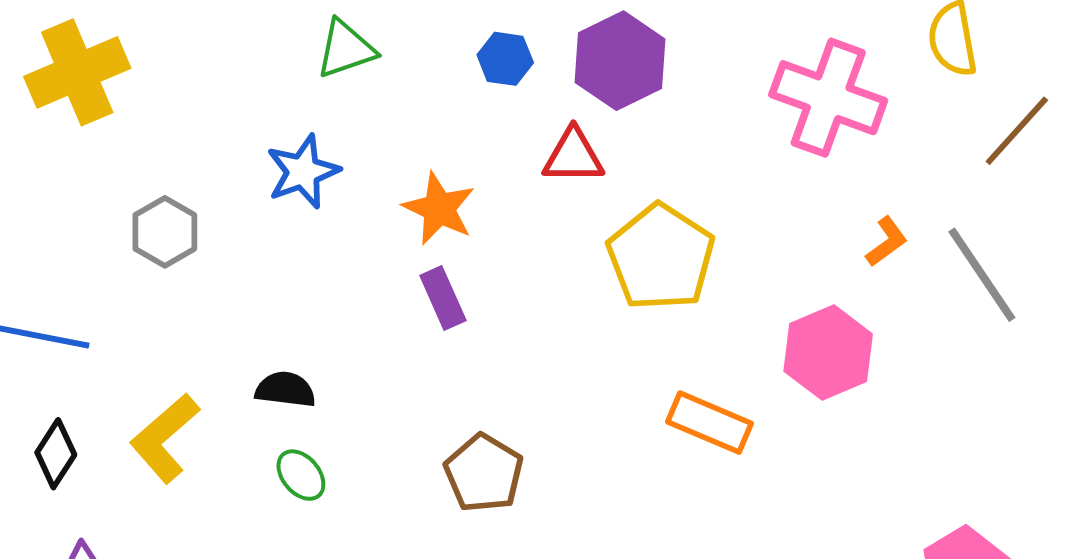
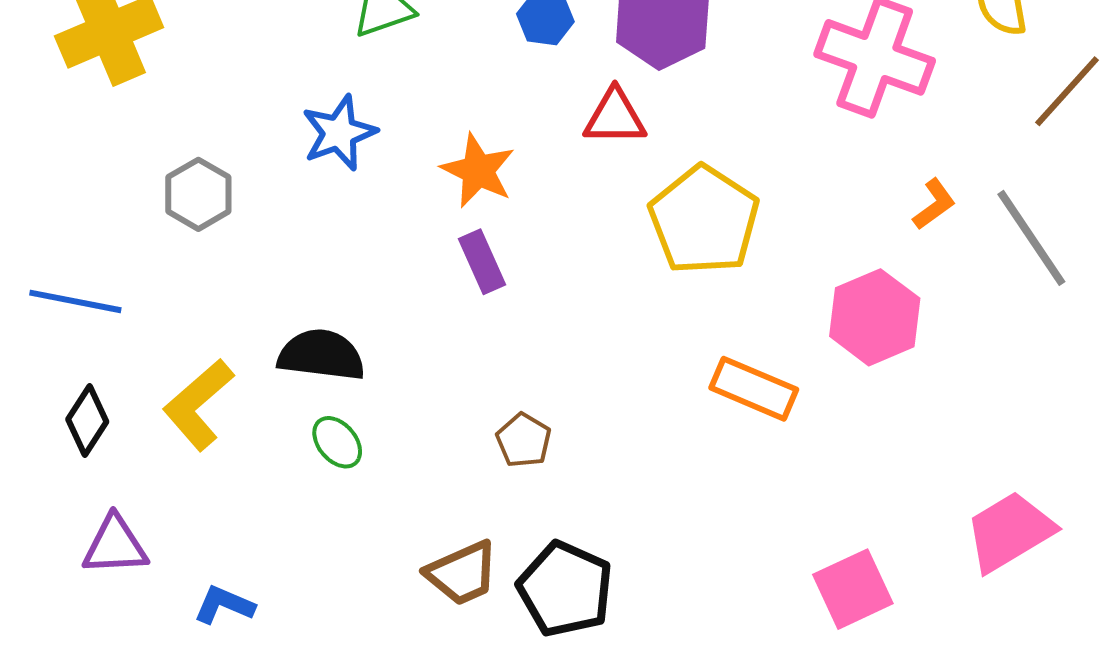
black semicircle: (285, 389) -> (321, 355), size x1.4
brown pentagon: (484, 473) -> (524, 440), size x0.7

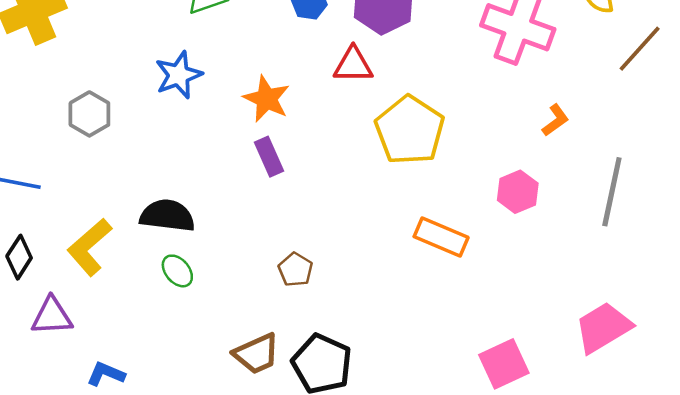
gray line: (1031, 238) -> (612, 192), moved, turned 46
pink hexagon: (875, 317) -> (518, 192), size x0.7
purple triangle: (115, 545) -> (52, 316), moved

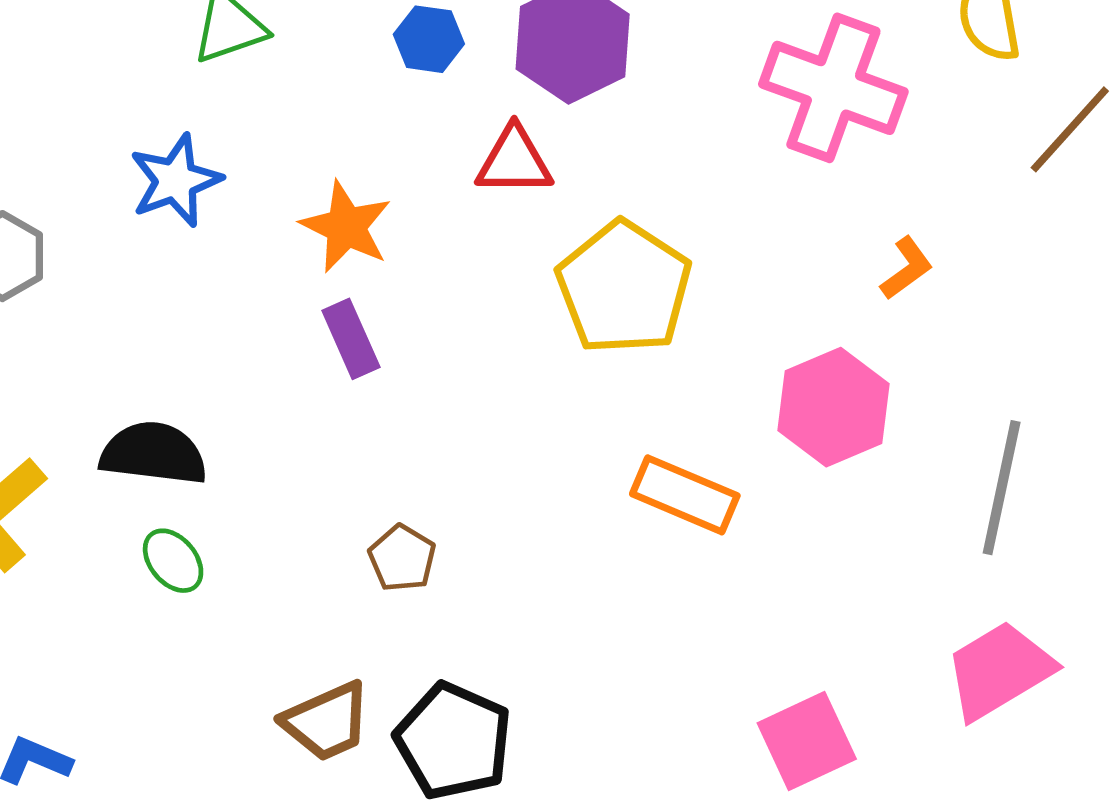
pink hexagon: (518, 192) -> (833, 407), size x1.4
gray line: (612, 192) -> (1002, 488), moved

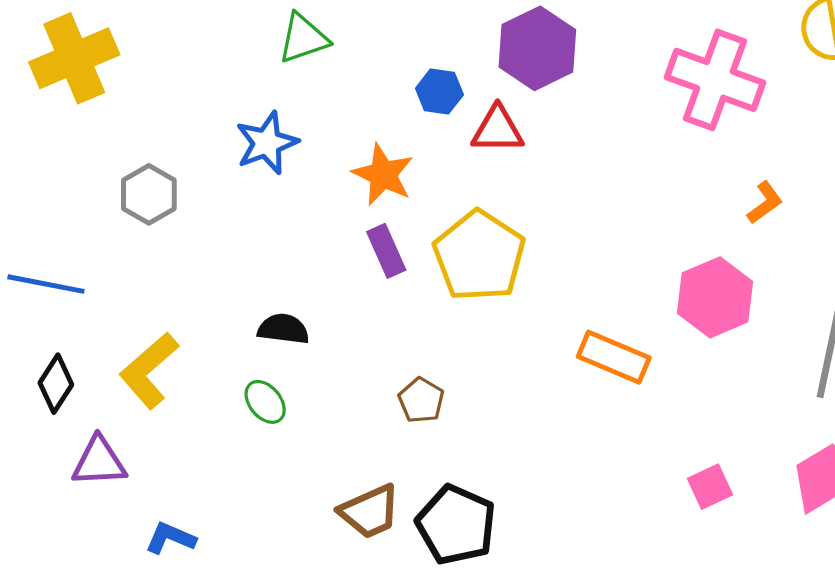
blue hexagon: (429, 39) -> (439, 92), moved
yellow pentagon: (624, 288) -> (479, 256), moved
black semicircle: (154, 453) -> (283, 329), moved, size x0.7
pink square: (807, 741) -> (710, 487), moved, size x0.7

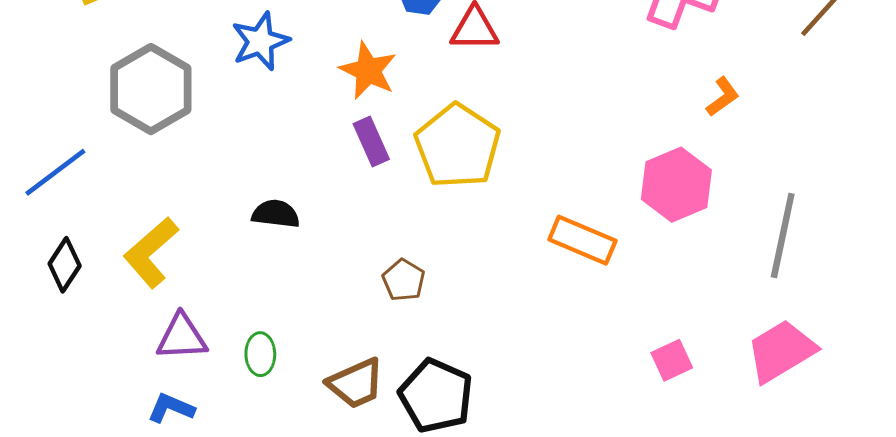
gray hexagon: (149, 194) -> (151, 89), size x1.6
blue line: (46, 284) -> (55, 172), turned -48
green ellipse: (265, 402) -> (260, 354), moved, turned 39
purple triangle: (99, 462) -> (182, 337), moved

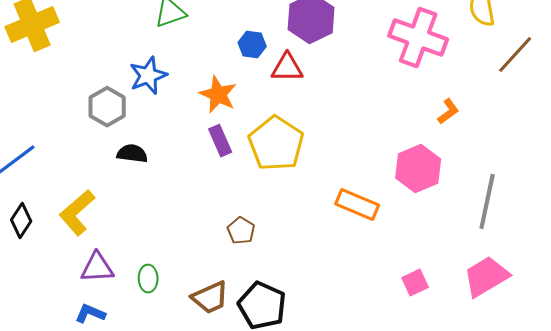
gray hexagon: (151, 89) -> (107, 107), moved, size x0.7
black semicircle: (276, 214) -> (132, 154), moved

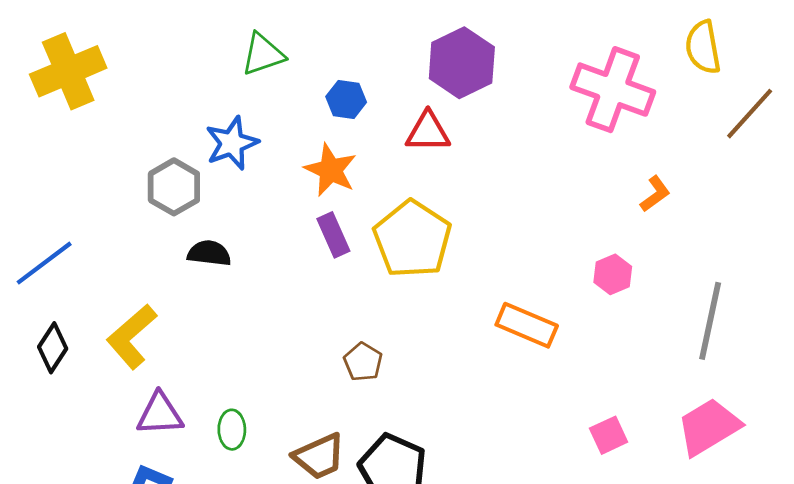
blue hexagon: (252, 45) -> (346, 99), moved
pink hexagon: (418, 169) -> (613, 274), size x0.6

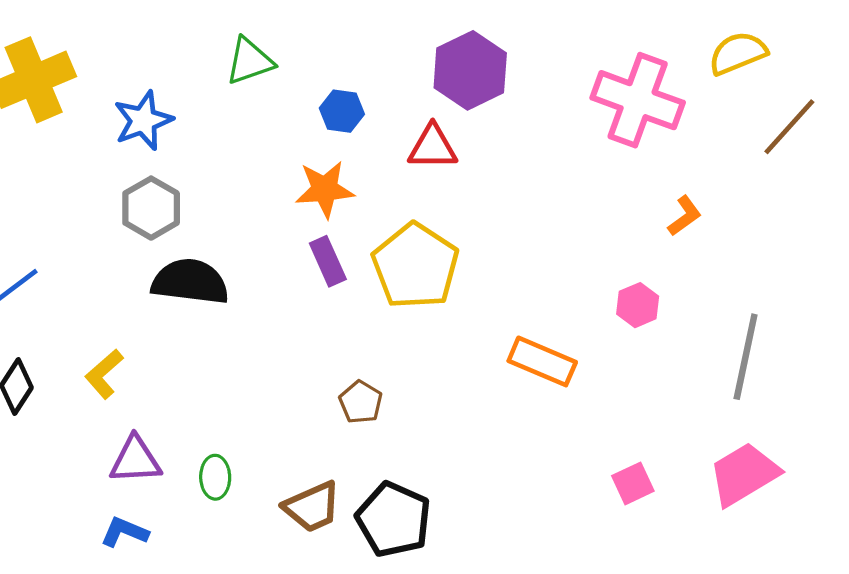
yellow semicircle: (703, 47) -> (738, 53), turned 78
blue star: (232, 143) -> (143, 120), moved
orange star: (331, 170) -> (325, 189), turned -30
black semicircle: (209, 253) -> (190, 282), size x1.6
yellow L-shape: (132, 336) -> (104, 374), size x0.7

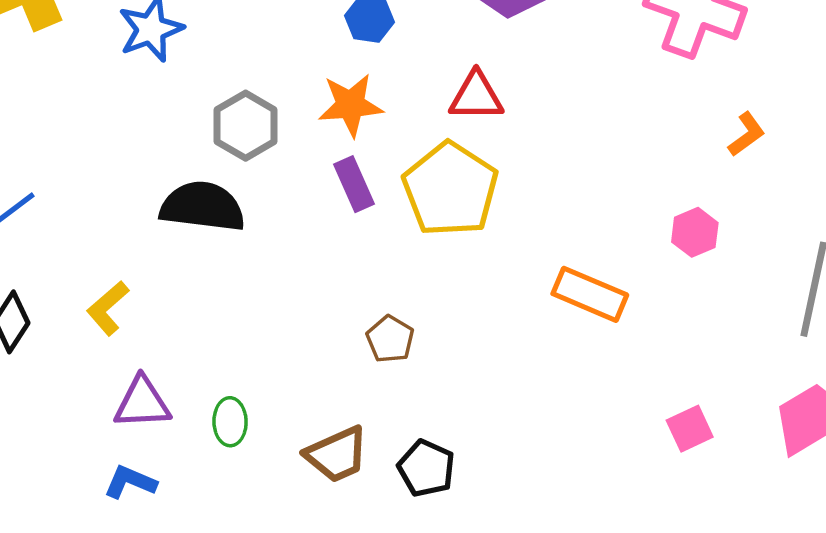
red triangle: (433, 147) -> (476, 96), moved
gray hexagon: (151, 208) -> (246, 126), moved
black pentagon: (394, 519) -> (426, 468), size x0.7

